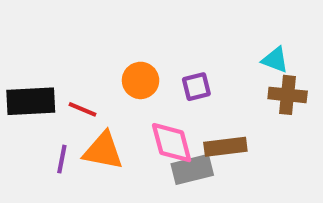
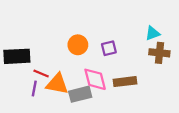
cyan triangle: (275, 60) -> (153, 33), turned -42
red line: (83, 109) -> (41, 74), moved
gray rectangle: (192, 169) -> (80, 94), moved

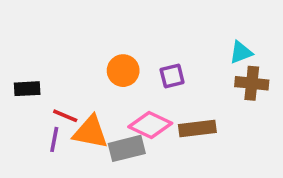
black rectangle: (17, 56) -> (27, 89), size x0.6
pink diamond: (95, 79) -> (150, 125), turned -50

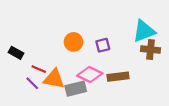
cyan triangle: (241, 52) -> (144, 31), size x1.6
black rectangle: (27, 89) -> (16, 53), turned 32
purple line: (54, 139) -> (32, 83), turned -56

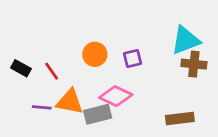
red line: (39, 69) -> (52, 71), moved, turned 32
brown rectangle: (118, 77) -> (180, 118), moved
purple line: (32, 83) -> (42, 107), turned -40

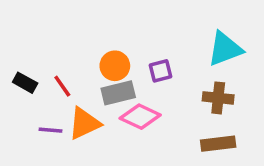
brown cross: (194, 64) -> (218, 98), moved
orange triangle: (70, 102) -> (84, 123), turned -36
gray rectangle: (98, 114) -> (118, 93), moved

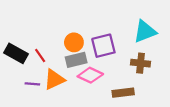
purple square: (161, 71) -> (103, 46), size x1.6
black rectangle: (25, 83) -> (16, 53), size x1.5
brown rectangle: (218, 144) -> (123, 93), moved

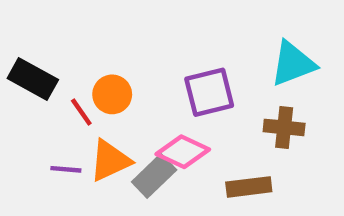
orange circle: (74, 42) -> (112, 94), moved
black rectangle: (16, 53) -> (33, 79), moved
gray rectangle: (76, 60) -> (154, 176), moved, turned -30

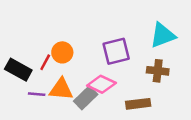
black rectangle: (33, 79) -> (18, 70), moved
red line: (81, 112) -> (45, 62), turned 63
orange triangle: (110, 161) -> (61, 89), turned 30

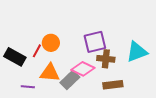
cyan triangle: (163, 35) -> (137, 52), moved
brown cross: (158, 71) -> (106, 59), moved
purple line: (37, 94) -> (28, 87), moved

